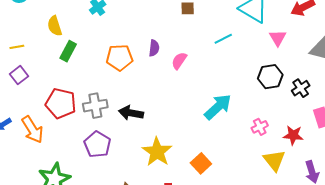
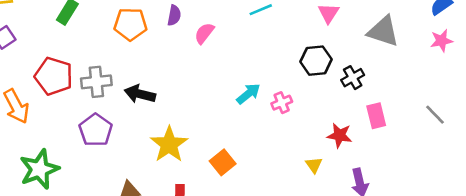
cyan arrow: (218, 107) -> (248, 94), size x0.7
pink cross: (260, 127) -> (282, 103), moved
yellow triangle: (274, 160) -> (314, 165), size x0.6

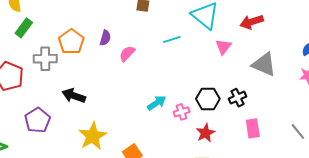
orange pentagon: (130, 24) -> (71, 42), turned 30
black hexagon: (316, 61) -> (208, 99), moved
gray cross: (96, 82) -> (45, 59), moved
red star: (340, 135) -> (206, 133), moved, turned 30

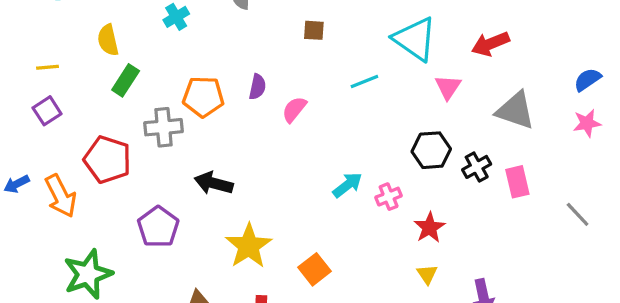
orange pentagon: (71, 42) -> (203, 97), turned -30
black hexagon: (208, 99) -> (431, 150), moved
pink rectangle: (253, 128) -> (517, 182), moved

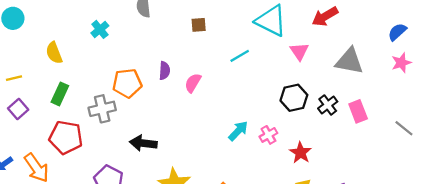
green rectangle: (126, 80) -> (60, 94), moved

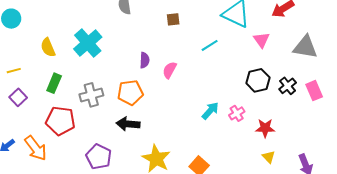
cyan cross: (100, 29) -> (88, 43), moved, size x1.8
orange pentagon: (127, 83) -> (130, 93), moved
red star: (301, 153) -> (265, 128), turned -30

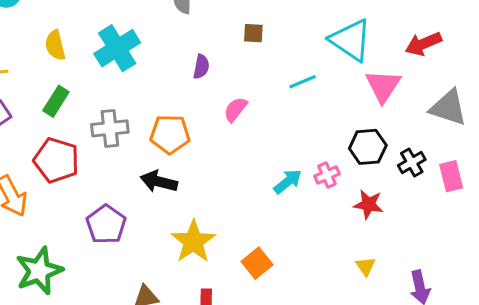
pink triangle: (261, 40) -> (383, 86), size x1.4
purple semicircle: (145, 60) -> (201, 67), moved
pink cross: (237, 113) -> (327, 175), moved
red star: (265, 128) -> (368, 204), moved

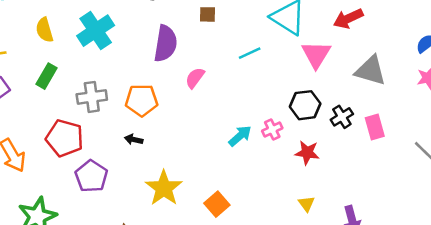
purple semicircle: (201, 67) -> (166, 44), size x1.8
red pentagon: (56, 160) -> (65, 138), moved
black arrow: (159, 182) -> (134, 140), size x0.6

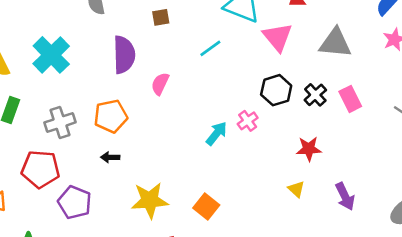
red star: (307, 153) -> (309, 149), moved
yellow star: (164, 188) -> (150, 200), turned -30

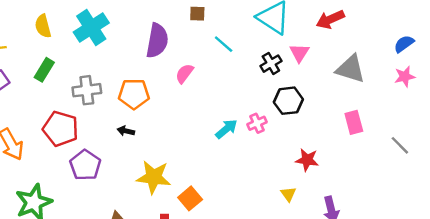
pink triangle: (278, 37) -> (299, 53), size x0.7
cyan line: (210, 48) -> (224, 44), moved, turned 65
black cross: (315, 95) -> (271, 64), moved
orange square: (206, 207) -> (190, 198), moved

